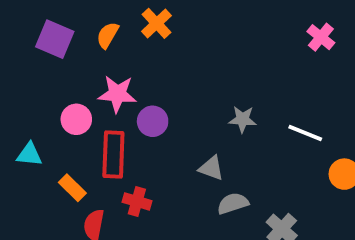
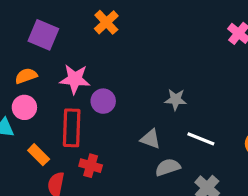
orange semicircle: (108, 35) -> (26, 76), moved, turned 40
purple square: (55, 39) -> (43, 35), moved
pink circle: (76, 119) -> (24, 107), moved
white line: (305, 133) -> (201, 139), moved

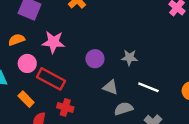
purple circle: (103, 101) -> (95, 59), moved
pink circle: (24, 107) -> (27, 63), moved
red rectangle: (72, 128) -> (51, 79), turned -64

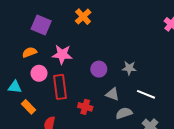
red rectangle: (51, 79) -> (60, 87), turned 55
orange rectangle: (26, 99) -> (28, 107), moved
red cross: (65, 107) -> (85, 107), moved

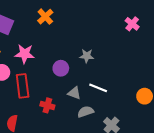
gray star: (129, 68) -> (87, 56), moved
white line: (146, 94) -> (98, 88), moved

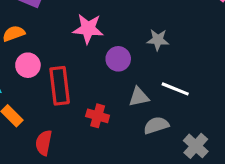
pink star: (25, 54) -> (88, 29), moved
gray triangle: (74, 93) -> (139, 97), turned -32

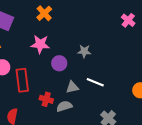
gray semicircle: (156, 125) -> (64, 106), moved

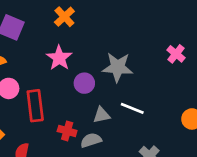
pink cross: (128, 20) -> (176, 54), moved
pink star: (40, 44) -> (59, 58), turned 30
gray star: (84, 51) -> (118, 67), size x1.6

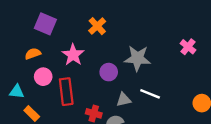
orange cross: (64, 17) -> (97, 26), moved
pink star: (59, 58) -> (73, 55), moved

